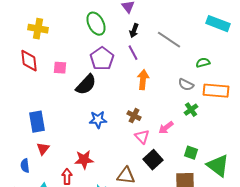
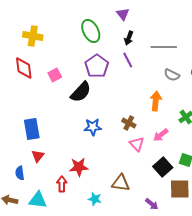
gray line: (169, 40) -> (164, 47), turned -35
pink square: (60, 68) -> (55, 75), turned -32
orange arrow: (143, 80) -> (156, 101), moved
gray semicircle: (186, 85) -> (172, 75), moved
black square: (153, 160) -> (163, 167), moved

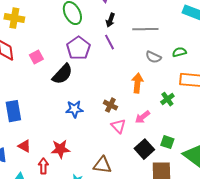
red triangle: (38, 156) -> (24, 146), moved, turned -40

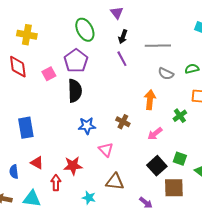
purple pentagon: (78, 48) -> (76, 61), moved
black semicircle: (62, 74) -> (75, 91), turned -45
pink triangle: (118, 126) -> (106, 150), moved

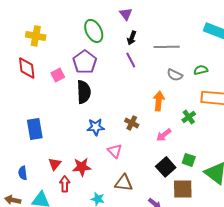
red triangle: (37, 163) -> (55, 164), moved, turned 40

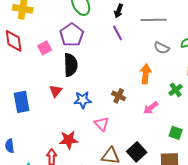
red triangle: (55, 164) -> (56, 91), moved
black square: (166, 167) -> (137, 152), moved

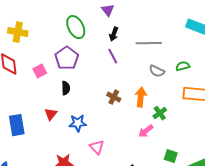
black semicircle: (71, 65) -> (66, 88), size x0.6
green cross: (176, 90) -> (160, 113), moved
brown cross: (119, 96) -> (114, 97), moved

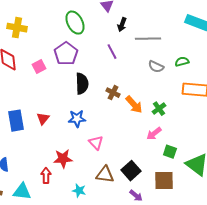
black arrow: (114, 34) -> (122, 25), moved
black semicircle: (66, 88) -> (82, 84), moved, size x1.5
orange arrow: (141, 97) -> (134, 105), moved, turned 132
red triangle: (51, 114) -> (43, 119), moved
pink arrow: (146, 131) -> (154, 134), moved

